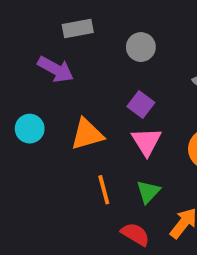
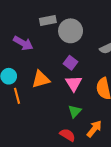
gray rectangle: (78, 28) -> (48, 21), moved
gray circle: (141, 47) -> (71, 31), size x1.5
orange line: (104, 190) -> (17, 96), moved

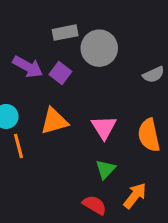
purple square: (71, 63) -> (60, 73), moved

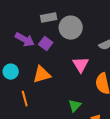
pink triangle: (104, 127) -> (81, 65), moved
orange line: (18, 146) -> (25, 99), moved

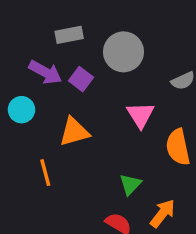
gray rectangle: (49, 18) -> (69, 35), moved
cyan circle: (11, 72) -> (22, 110), moved

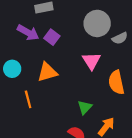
gray circle: (124, 52) -> (97, 23), moved
cyan circle: (22, 110) -> (12, 69), moved

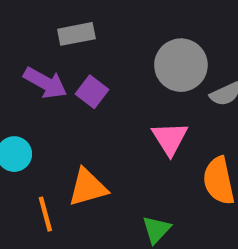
orange triangle: (47, 72) -> (88, 187), moved

